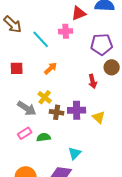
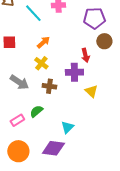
yellow cross: (45, 97) -> (41, 63), moved
purple cross: (77, 110) -> (74, 72), moved
pink rectangle: (25, 133) -> (17, 120), moved
green semicircle: (44, 137) -> (36, 111), turned -32

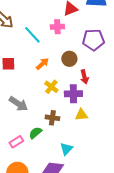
brown circle: (104, 41) -> (69, 59), moved
yellow cross: (41, 63) -> (51, 87), moved
brown cross: (49, 86) -> (52, 118), moved
yellow triangle: (91, 91) -> (81, 115), moved, turned -48

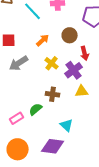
purple cross: (73, 94) -> (74, 70), turned -36
gray arrow: (18, 104) -> (19, 63), moved, turned 114
cyan triangle: (66, 149) -> (67, 125), turned -32

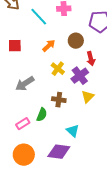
gray arrow: (19, 63) -> (25, 84), moved
yellow triangle: (82, 91) -> (88, 97), turned -40
green semicircle: (36, 109) -> (42, 115), turned 152

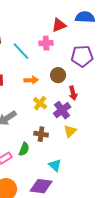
orange arrow: (49, 46) -> (31, 80), turned 40

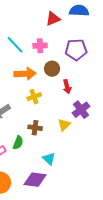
pink cross: (46, 43) -> (40, 46), moved
orange arrow: (31, 80) -> (25, 74), size x1.5
yellow cross: (40, 103) -> (34, 97), turned 32
purple cross: (62, 110) -> (81, 110), moved

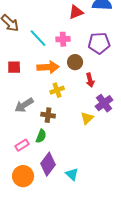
brown cross: (35, 128) -> (48, 115), moved
cyan triangle: (49, 159) -> (72, 174), moved
purple diamond: (35, 180) -> (48, 164), moved, turned -60

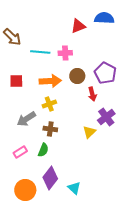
cyan line: (38, 38) -> (40, 52), turned -42
purple pentagon: (99, 43) -> (105, 73), moved, turned 30
yellow cross: (57, 90) -> (49, 104), moved
pink rectangle: (22, 145) -> (20, 152), moved

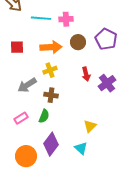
red arrow: (92, 94) -> (86, 74), moved
yellow triangle: (89, 132) -> (90, 126), moved
cyan triangle: (74, 188) -> (81, 148), moved

